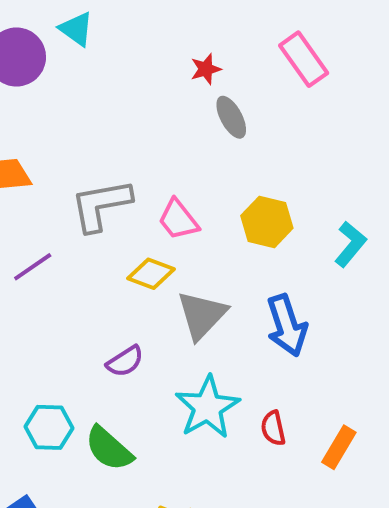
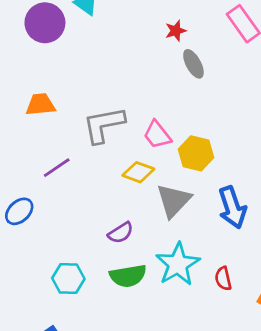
yellow hexagon: (267, 222) -> (196, 153), moved
green semicircle: (109, 449) -> (128, 276), moved, turned -51

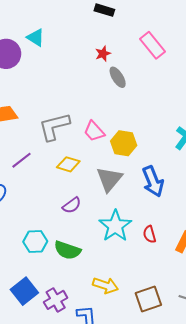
yellow diamond: (138, 172) -> (68, 164), moved
green semicircle: (128, 276) -> (67, 250), moved, turned 32

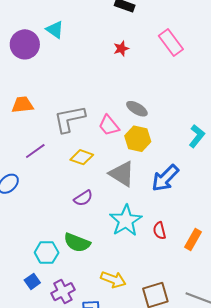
gray ellipse: (118, 77) -> (137, 109), moved, turned -30
gray triangle: (109, 179) -> (122, 174), turned -40
blue arrow: (153, 181) -> (165, 178), turned 64
cyan hexagon: (35, 242) -> (47, 253), moved
blue square: (24, 291) -> (32, 281), size x0.6

